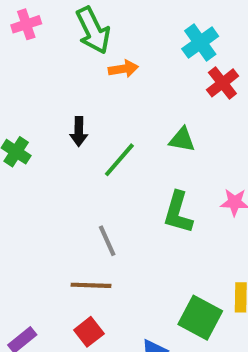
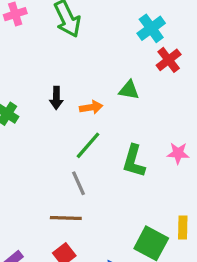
orange arrow: (123, 69) -> (91, 107), moved
green triangle: (182, 140) -> (129, 90), moved
green line: (119, 160) -> (88, 145), moved

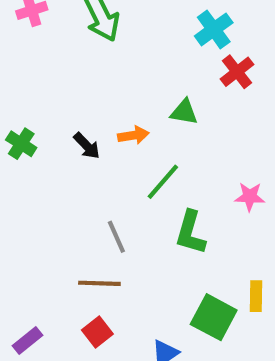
black arrow: (56, 98) -> (87, 146), moved, turned -45
green line: (88, 145) -> (163, 182), moved
green L-shape: (134, 161) -> (190, 233), moved

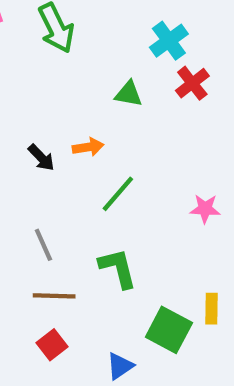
green triangle: (184, 112) -> (129, 94), moved
green L-shape: (190, 233) -> (118, 268), moved, turned 150
gray line: (116, 237) -> (43, 245), moved

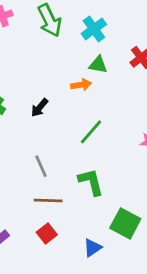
cyan cross: (169, 41) -> (94, 29), moved
orange arrow: (88, 147) -> (81, 85), moved
black arrow: (41, 158) -> (40, 108), turned 84

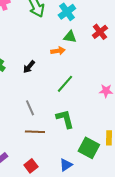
red square: (47, 233) -> (31, 166), moved

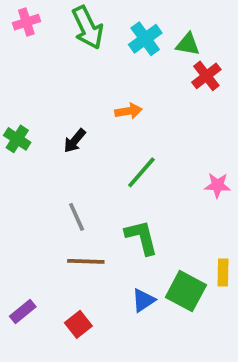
green triangle: (70, 37) -> (188, 44), moved
blue triangle: (66, 165) -> (143, 300), moved

